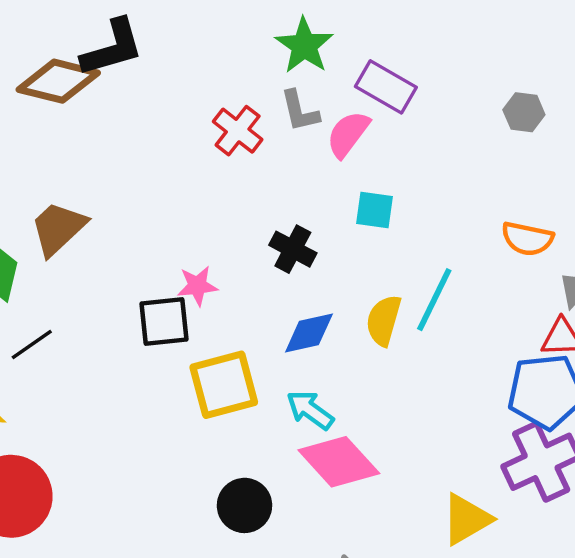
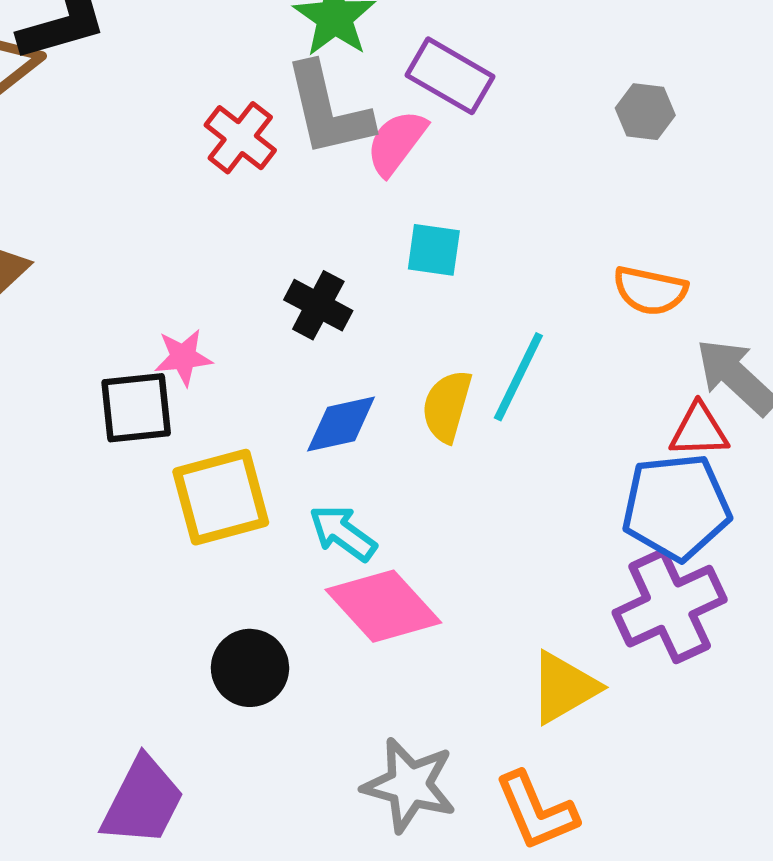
gray L-shape: (300, 111) -> (328, 110), size x1.6

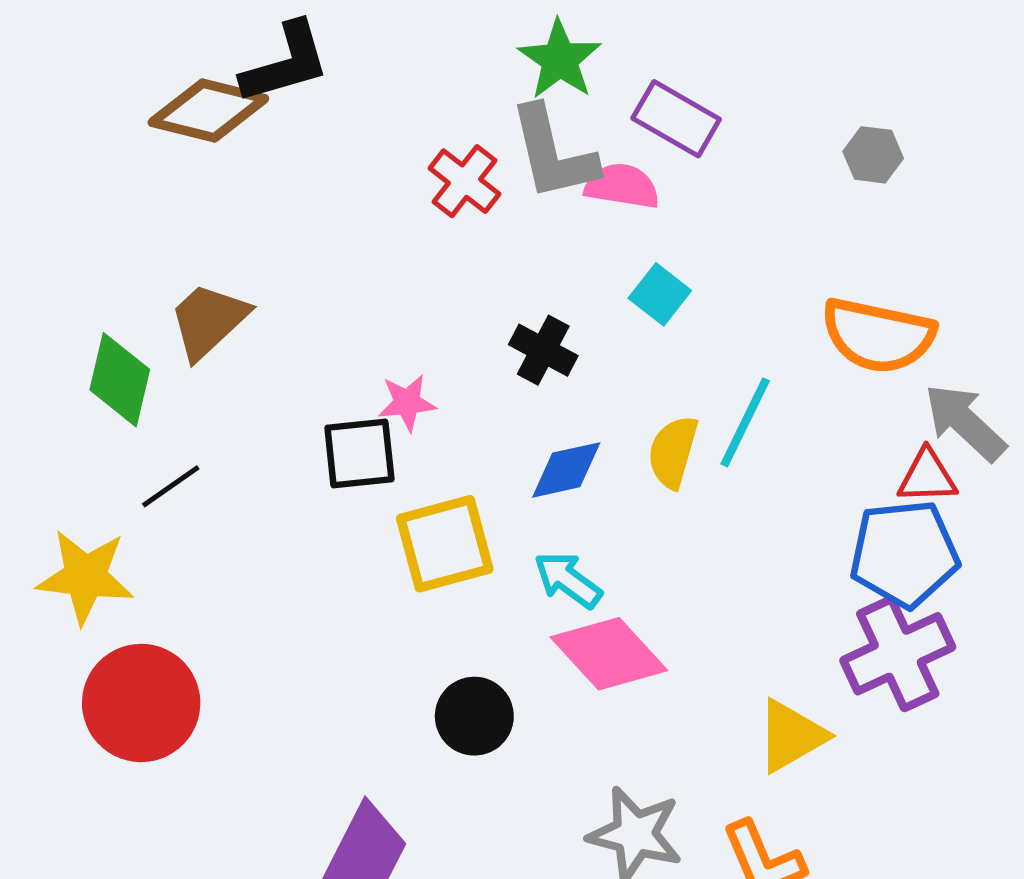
pink semicircle: (396, 143) -> (622, 186), turned 62
cyan square: (434, 250) -> (660, 294), turned 30
orange semicircle: (650, 291) -> (878, 335), size x1.5

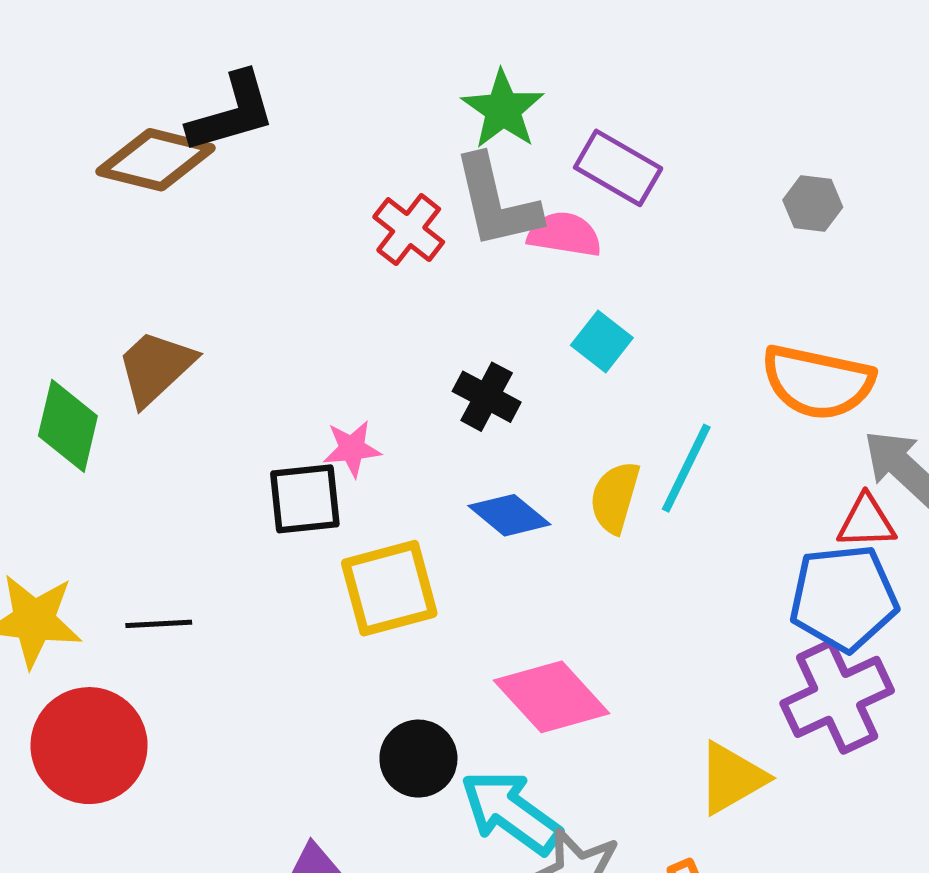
blue diamond: (566, 470) -> (509, 515), turned 52
black line: (171, 486) -> (159, 624), moved, turned 32
cyan arrow: (568, 580) -> (511, 812), moved, size x1.5

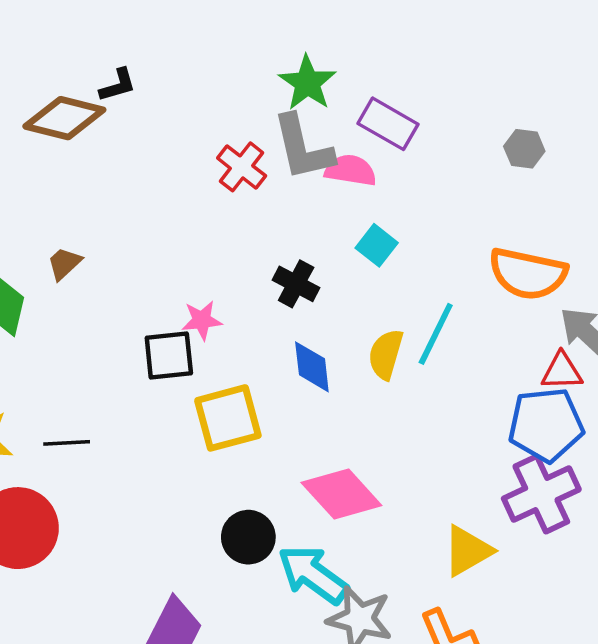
black L-shape: (232, 113) -> (118, 85), size x0.6
brown trapezoid: (156, 367) -> (64, 263), size x0.6
blue diamond: (509, 515) -> (312, 367), turned 44

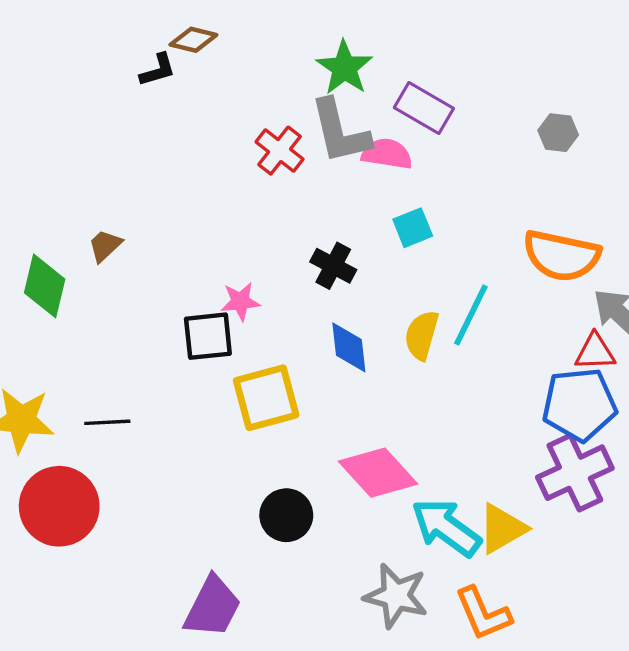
brown diamond: (64, 118) -> (193, 40), moved, size x0.6
cyan square: (377, 245) -> (413, 228), turned 30
cyan arrow: (313, 575) -> (446, 527), moved

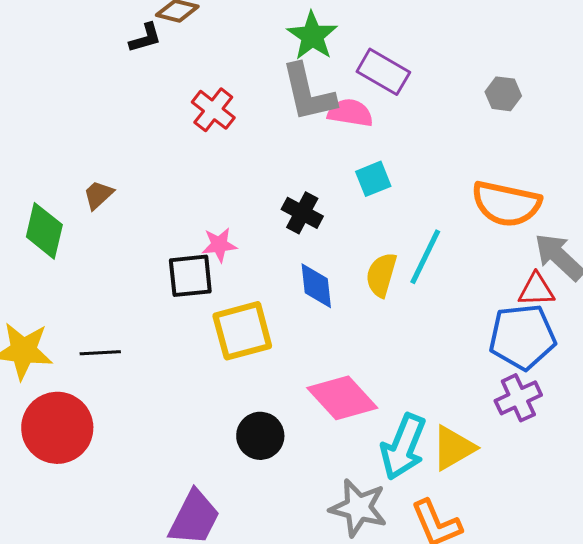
red cross: (280, 151) -> (213, 110), moved
purple cross: (575, 473) -> (518, 398), size x0.7
cyan arrow: (446, 527) -> (403, 447), turned -104

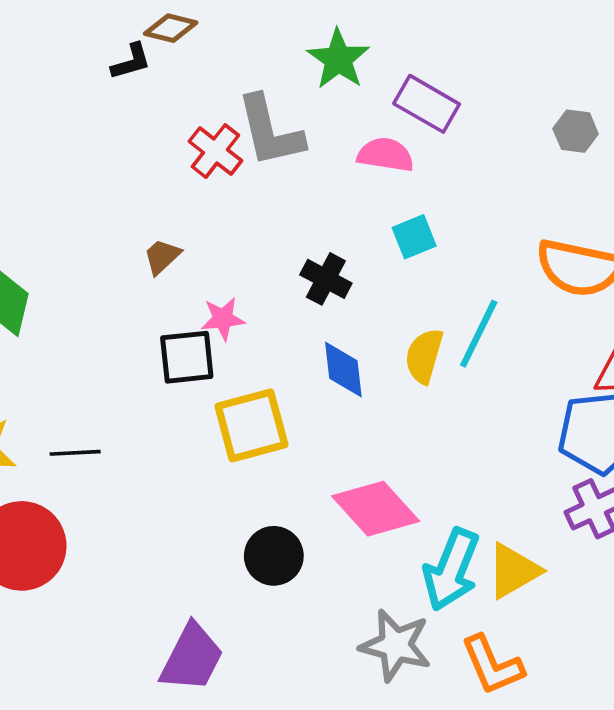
gray L-shape: (308, 93) -> (270, 131), moved
brown trapezoid: (98, 195) -> (162, 257), moved

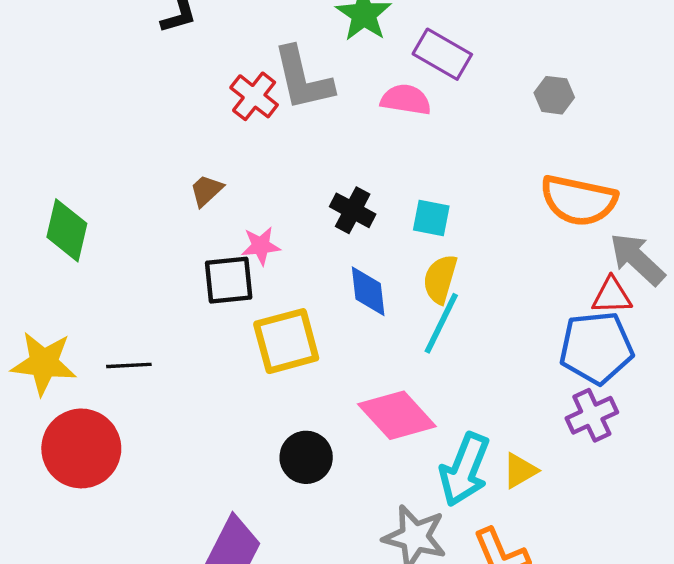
gray hexagon: (576, 131) -> (554, 95), moved
cyan square: (414, 237) -> (431, 218), moved, turned 33
cyan line: (479, 334) -> (441, 323), moved
yellow triangle: (513, 571) -> (520, 471), size x0.7

